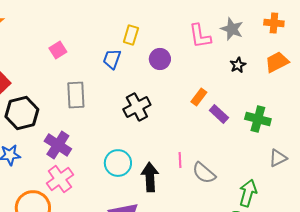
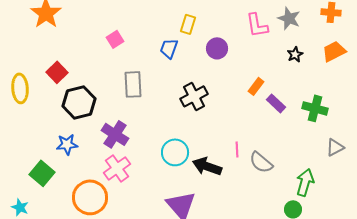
black arrow: (150, 177) -> (207, 166), turned -68

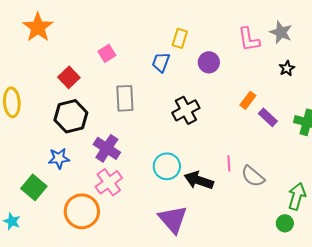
red square: (57, 72) -> (69, 77), moved

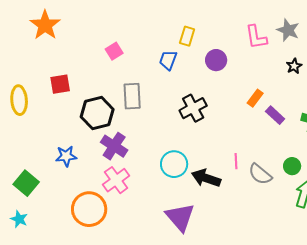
red square: (69, 77) -> (60, 84), moved, turned 35
black hexagon: (71, 116) -> (97, 113), moved
green square: (34, 187) -> (26, 183), moved
green circle: (285, 223) -> (292, 166), moved

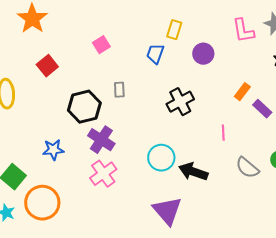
red square: (60, 84) -> (47, 66), moved, turned -30
gray rectangle: (132, 96) -> (119, 90), size x0.6
pink line: (236, 161) -> (223, 133), moved
orange circle: (89, 209) -> (42, 203), moved

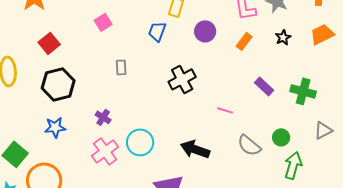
orange rectangle: (242, 92) -> (244, 41), moved
black hexagon: (84, 107) -> (58, 84), moved
pink line: (223, 133) -> (225, 110), turned -70
purple cross: (101, 140) -> (103, 117), size x0.6
cyan circle: (161, 158) -> (140, 142), moved

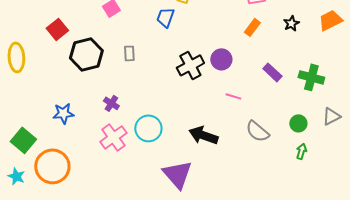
purple circle: (205, 31) -> (221, 59), moved
black hexagon: (58, 84) -> (86, 54), moved
green circle: (281, 137) -> (298, 123), moved
green arrow: (293, 165) -> (301, 151), size x0.6

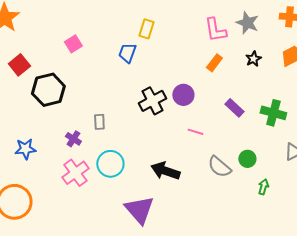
gray rectangle: (129, 53) -> (99, 122), moved
green circle: (298, 123) -> (247, 159), moved

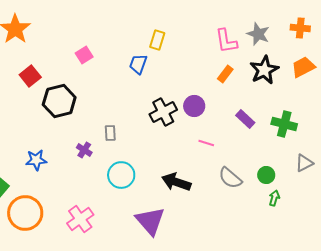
black star: (253, 59) -> (264, 70), size x1.8
green circle: (247, 159) -> (266, 175), moved
pink cross: (75, 173) -> (80, 219), moved

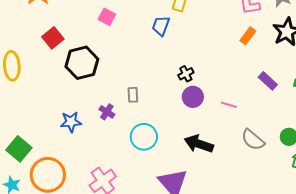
pink square: (84, 55) -> (107, 17), turned -30
purple circle: (194, 106) -> (193, 97), moved
black cross: (163, 112) -> (186, 74), size x0.6
blue star: (36, 160) -> (71, 122), moved

